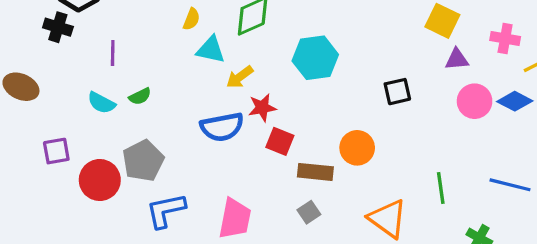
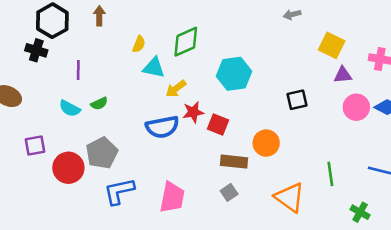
red square: (280, 141) -> (218, 124), moved

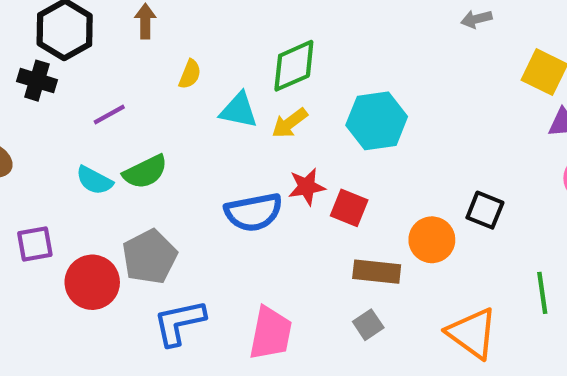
yellow semicircle: (139, 44) -> (190, 74), moved
purple line: (78, 70) -> (109, 115), turned 60
yellow arrow: (176, 89) -> (290, 123), moved
black square: (297, 100) -> (485, 210), moved, turned 35
green semicircle: (99, 103) -> (145, 172), size x1.5

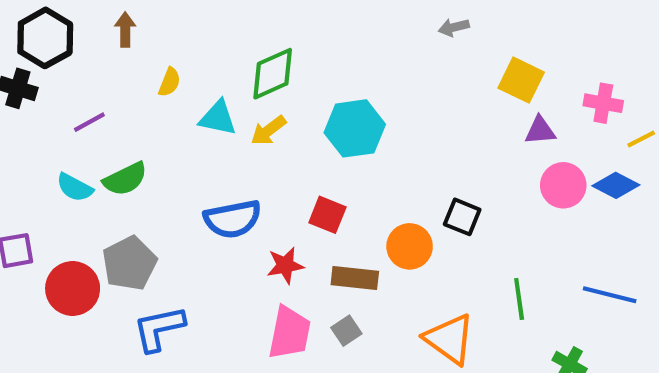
red star: (307, 187) -> (285, 265), moved
pink trapezoid: (271, 333) -> (289, 333), moved

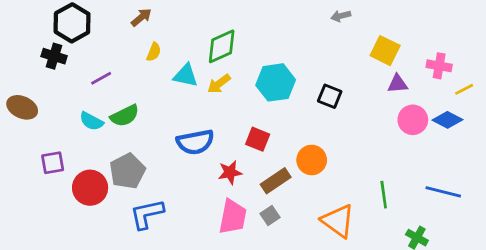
brown arrow: (125, 29) -> (141, 17), moved, turned 50
black square: (462, 217) -> (330, 96), moved
brown rectangle: (355, 278) -> (276, 181), turned -40

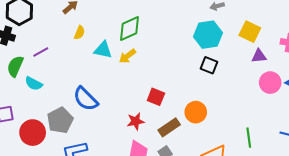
cyan hexagon: (276, 82) -> (208, 35), moved
green semicircle: (125, 116) -> (15, 66), moved, turned 140
blue semicircle: (195, 142) -> (86, 99), moved, turned 56

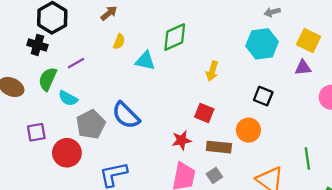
yellow arrow: (127, 56) -> (212, 71), moved, turned -36
purple triangle: (259, 56) -> (303, 68), moved
black square: (209, 65) -> (263, 96), moved
gray pentagon: (60, 120) -> (91, 124), moved
brown rectangle: (169, 127) -> (219, 147), turned 40

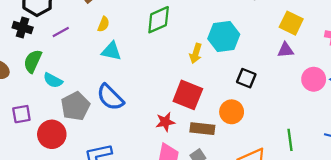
cyan hexagon: (262, 44) -> (224, 37), moved
cyan triangle: (145, 61) -> (111, 51), moved
purple line: (76, 63) -> (61, 32), moved
red square: (204, 113) -> (188, 95), size x1.5

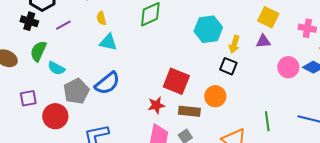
yellow semicircle: (103, 24) -> (101, 18), turned 144
yellow arrow: (196, 53) -> (234, 44), moved
blue semicircle: (110, 97) -> (107, 83), turned -84

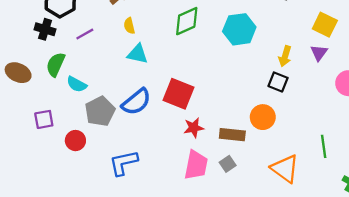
cyan hexagon: (208, 29) -> (239, 29), moved
purple triangle: (263, 41) -> (319, 53), turned -49
red square: (176, 81) -> (178, 94), moved
red circle: (55, 116) -> (75, 141), size x0.7

